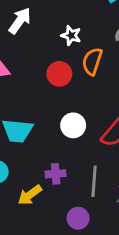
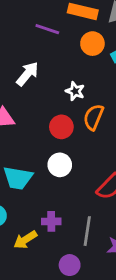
white circle: (73, 125) -> (60, 165), moved

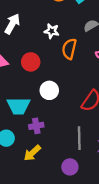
red circle: (61, 127) -> (31, 62), moved
purple cross: (51, 221) -> (36, 126), moved

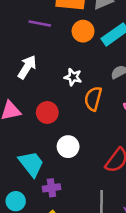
cyan trapezoid: (18, 106) -> (31, 164), turned -130

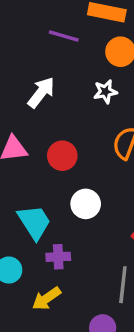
white star: (73, 77) -> (105, 92), moved, turned -30

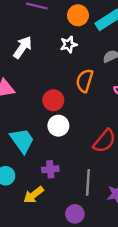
red circle: (62, 156) -> (53, 100), moved
purple cross: (58, 257) -> (50, 169), moved

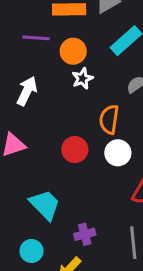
orange circle: (78, 15) -> (73, 51), moved
white circle: (58, 126) -> (118, 153), moved

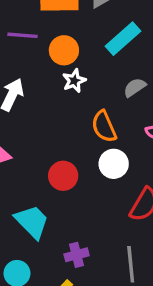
orange semicircle: (109, 119) -> (104, 127), turned -32
red circle: (75, 150) -> (63, 176), moved

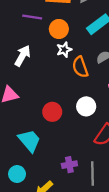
orange semicircle: (104, 127) -> (80, 67), moved
purple cross: (77, 255) -> (69, 165), moved

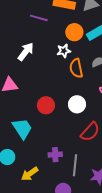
orange circle: (59, 29) -> (74, 32), moved

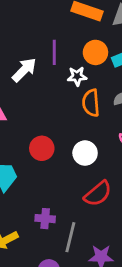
purple line: (39, 18) -> (54, 52), moved, turned 66

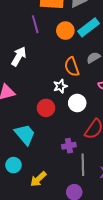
purple line: (54, 52) -> (35, 24), moved
white star: (77, 76) -> (60, 86), moved
purple cross: (45, 219) -> (69, 146), moved

